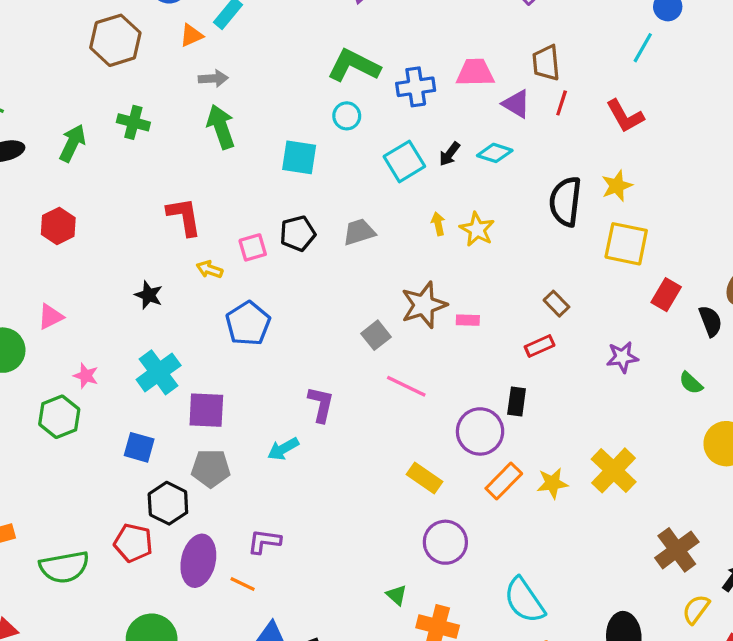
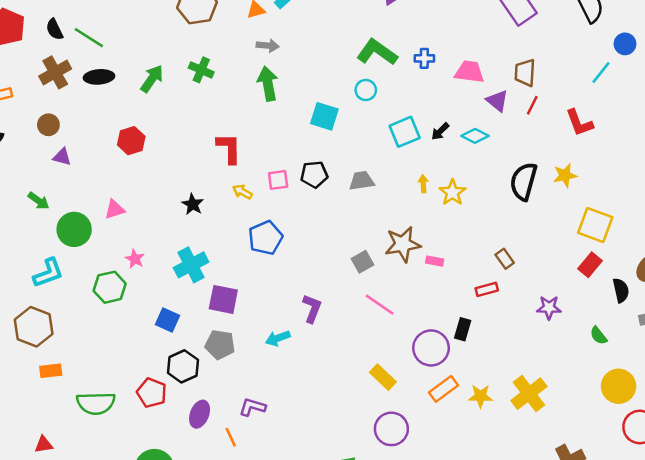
blue cross: (416, 87) -> (424, 58), moved, size x0.7
yellow square: (626, 244) -> (595, 225), moved
purple ellipse: (198, 561) -> (200, 414), size x0.7
orange line: (243, 584) -> (231, 437), turned 30

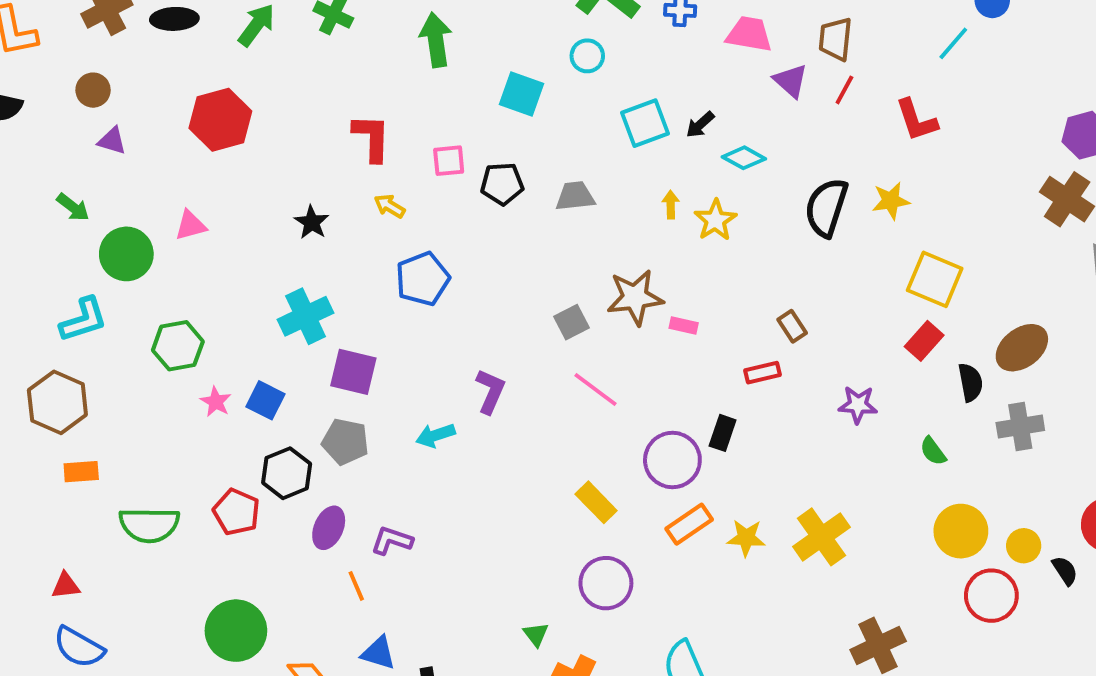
cyan diamond: (475, 136) -> (744, 158), moved
red hexagon: (131, 141) -> (220, 120), size x1.4
pink square: (278, 180) -> (449, 161), moved
pink star: (135, 259) -> (216, 402), moved
purple ellipse: (200, 414) -> (329, 528), moved

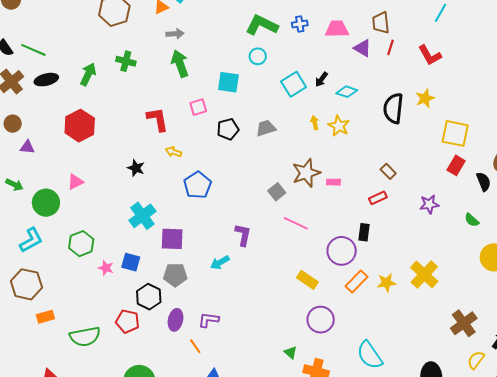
pink square: (449, 161) -> (198, 107), moved

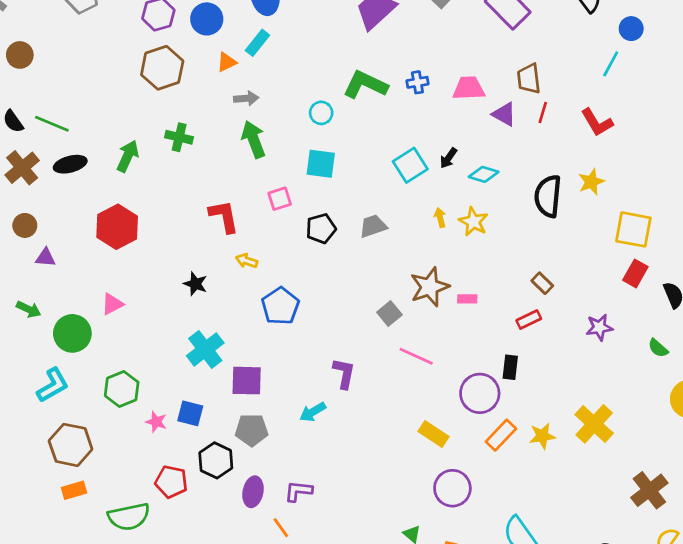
cyan circle: (258, 56) -> (321, 113), moved
brown hexagon: (26, 284) -> (71, 445), moved
red pentagon: (128, 321) -> (171, 482), moved

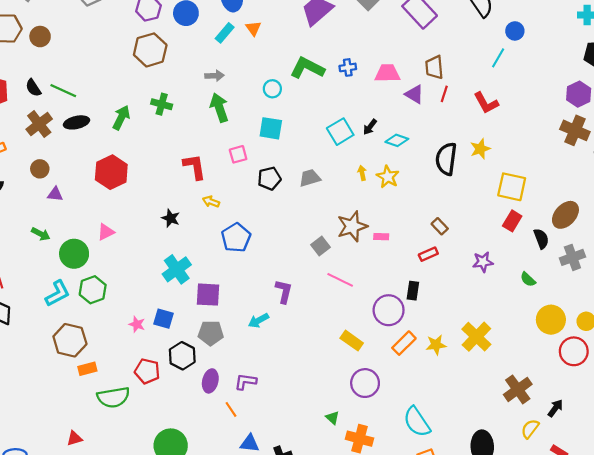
orange triangle: (227, 62) -> (253, 28), moved, turned -42
green hexagon: (122, 389) -> (93, 290), moved
orange rectangle: (74, 490) -> (87, 369), moved

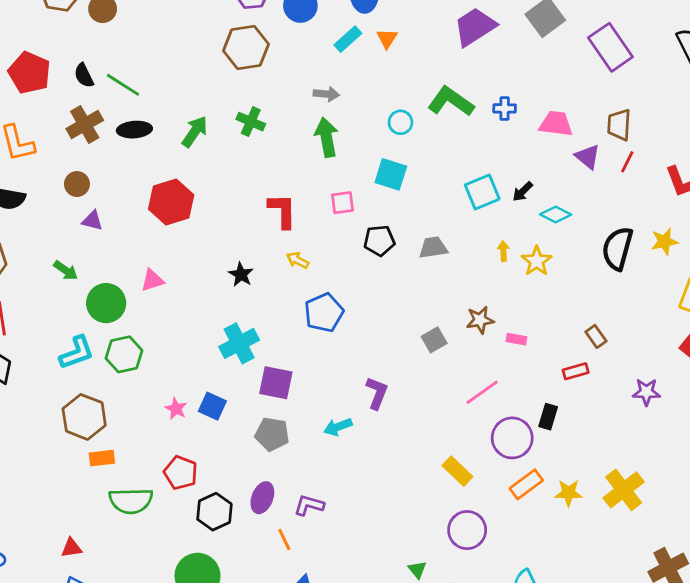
brown star: (352, 226) -> (480, 320), size x0.7
pink line: (340, 280) -> (482, 392), moved, turned -70
black hexagon: (182, 356) -> (214, 512), moved

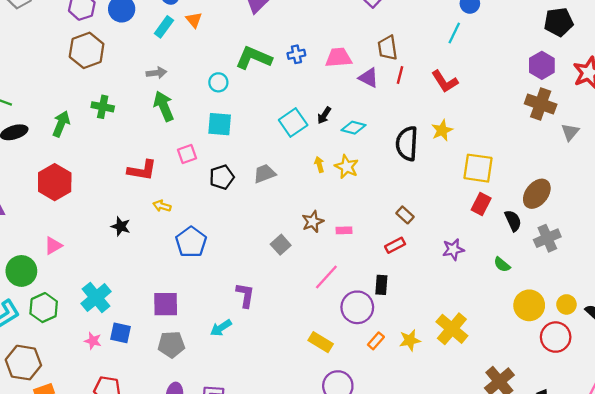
red L-shape: (282, 211) -> (142, 170), turned 112
cyan cross: (239, 343) -> (96, 298), moved
orange rectangle: (526, 484) -> (376, 341), size x0.7

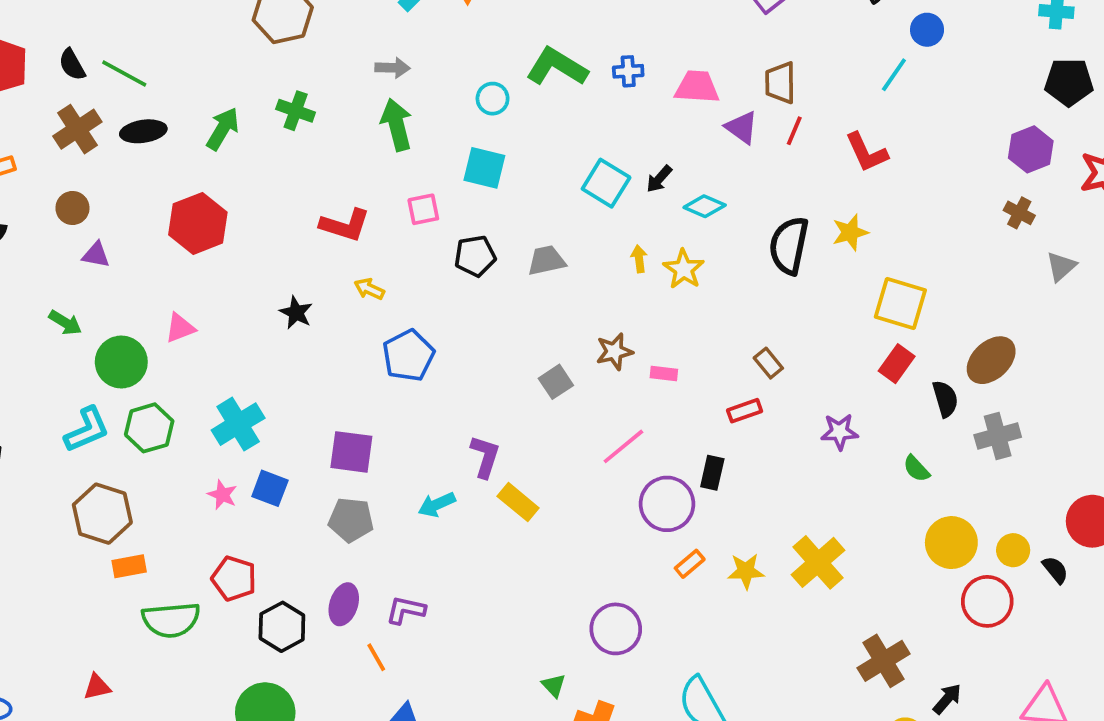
brown cross: (541, 104) -> (1019, 213), size x0.6
cyan square: (293, 122) -> (606, 183), turned -32
yellow rectangle: (321, 342) -> (518, 502), moved

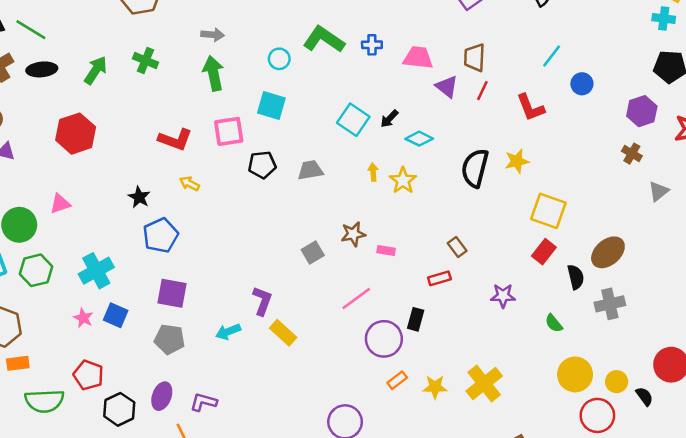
blue circle: (927, 30) -> (582, 84), moved
pink square: (423, 209) -> (229, 131), size x1.4
blue pentagon: (408, 356) -> (161, 236), moved

